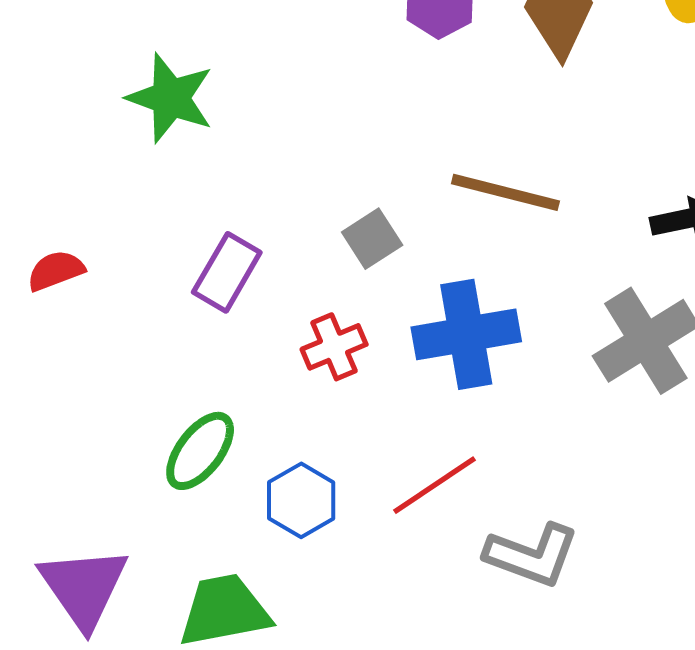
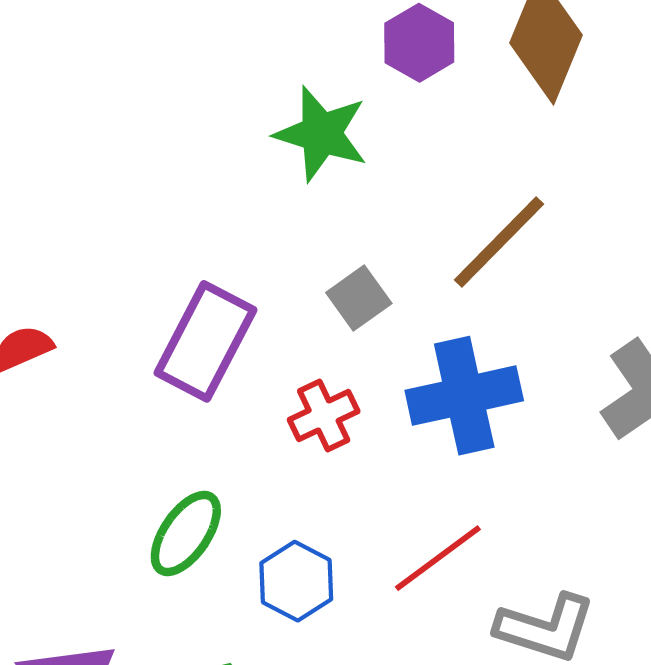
green star: (170, 98) -> (321, 134), moved
brown line: (505, 192) -> (499, 242), turned -57
purple rectangle: (227, 272) -> (205, 341), size x1.4

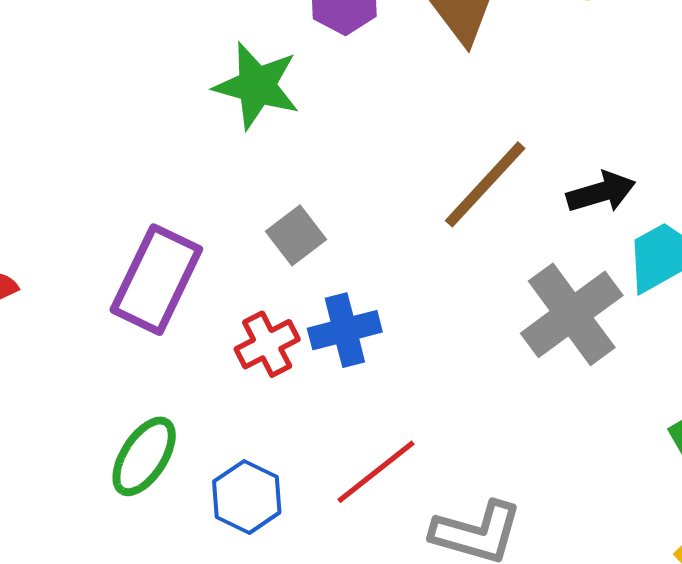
brown line: (499, 242) -> (485, 184), moved
blue cross: (464, 396) -> (345, 330), moved, size x0.7

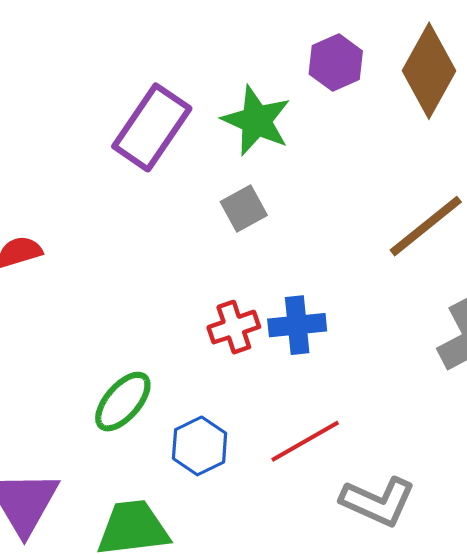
gray square: (296, 235) -> (244, 209), moved
purple rectangle: (156, 280) -> (152, 127), moved

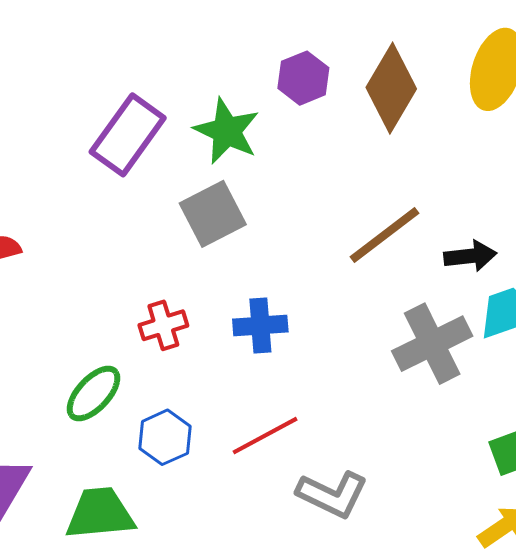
gray square: (244, 209) -> (213, 214), size x1.5
red cross: (234, 327) -> (163, 325), moved

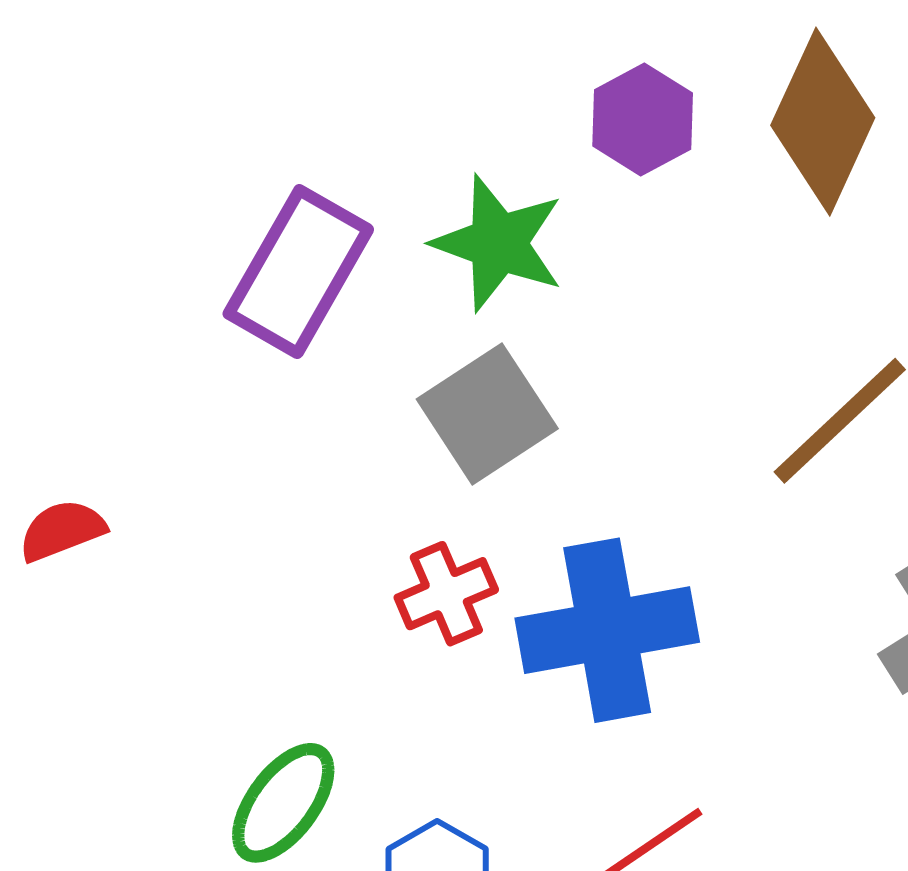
red cross: (163, 325) -> (446, 594), moved
blue cross: (260, 326) -> (607, 630), size x1.6

